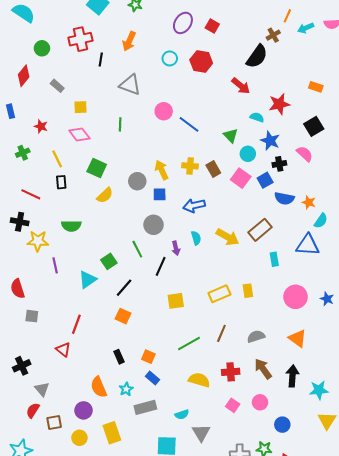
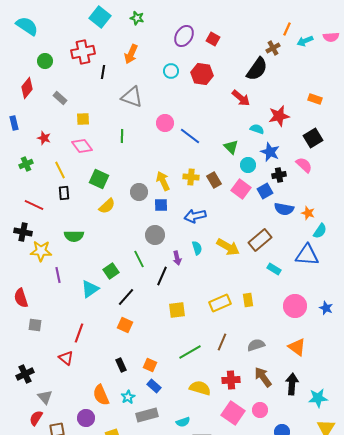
cyan rectangle: (274, 259) -> (274, 269), turned -48
pink square: (233, 405) -> (233, 413), size x1.6

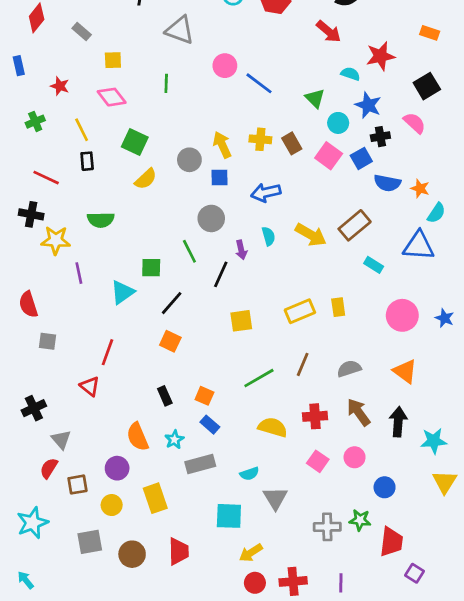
green square: (111, 271) -> (151, 268), turned 35
pink square: (233, 413) -> (318, 461), size x0.7

